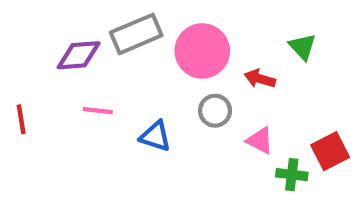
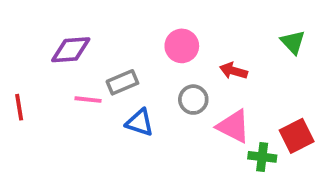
gray rectangle: (136, 34) -> (122, 82), moved, size x0.7
green triangle: (302, 47) -> (293, 42), moved
pink circle: (202, 51) -> (182, 46), size x0.7
pink triangle: (260, 140) -> (233, 126), size x1.4

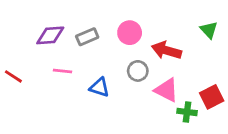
red arrow: (233, 71) -> (166, 50), size x1.5
gray rectangle: (122, 82) -> (87, 37), moved
red line: (19, 107) -> (13, 76), turned -48

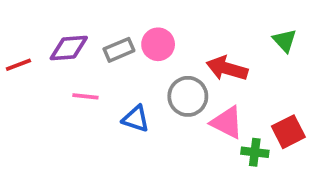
pink circle: (130, 33) -> (158, 44), moved
gray circle: (138, 71) -> (188, 96), size x1.4
red line: (13, 76) -> (18, 65), moved, turned -54

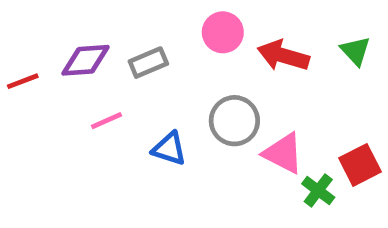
pink circle: (158, 44) -> (223, 32), moved
red arrow: (227, 68) -> (283, 56), moved
pink line: (85, 96) -> (106, 121), turned -30
green cross: (255, 152) -> (318, 191), turned 30

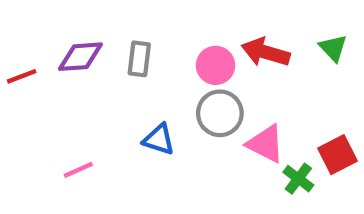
pink circle: (223, 32) -> (216, 65), moved
gray rectangle: (148, 63) -> (139, 59), turned -60
pink line: (106, 121) -> (78, 170), moved

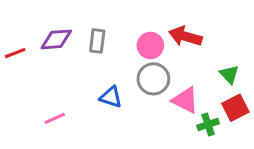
green triangle: (333, 48) -> (229, 74), moved
green cross: (298, 179) -> (208, 124), turned 35

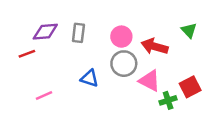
red arrow: (185, 36) -> (155, 46), moved
red line: (15, 53) -> (27, 54), moved
green triangle: (229, 74) -> (189, 30), moved

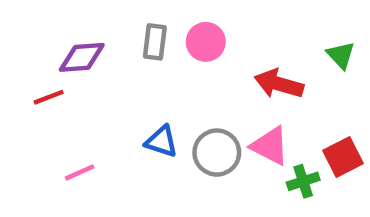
gray rectangle: (78, 33) -> (155, 42), moved
pink circle: (121, 37) -> (206, 42), moved
gray circle: (124, 64) -> (217, 153), moved

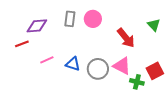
red arrow: (279, 84) -> (126, 38), turned -145
pink line: (80, 172) -> (47, 60), moved
green cross: (303, 181) -> (137, 82), turned 32

